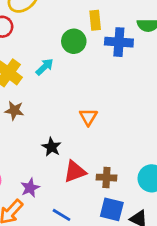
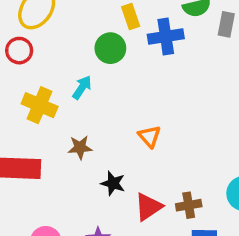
brown star: (14, 110) -> (80, 147), moved

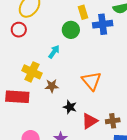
yellow cross: (40, 105) -> (32, 72), moved
orange triangle: (149, 136) -> (92, 81), size x1.5

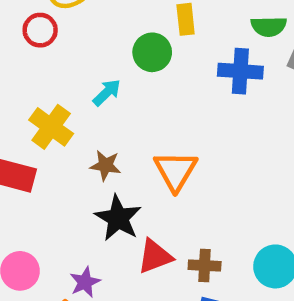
blue cross: (103, 24) -> (240, 71), moved
brown star: (52, 86) -> (105, 165), moved
black star: (70, 107) -> (118, 218), size x1.5

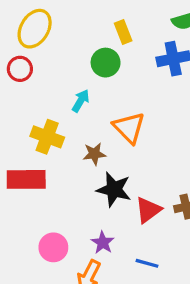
orange triangle: (176, 171) -> (129, 128), moved

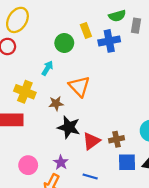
yellow rectangle: (123, 32) -> (86, 31), moved

